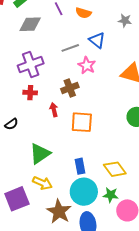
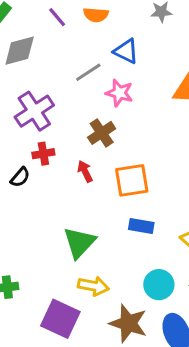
black semicircle: (11, 124) -> (20, 177), moved
blue rectangle: (80, 166) -> (141, 226), moved, turned -56
cyan circle: (84, 192) -> (159, 285), size x0.7
purple square: (17, 199) -> (60, 319), turned -30

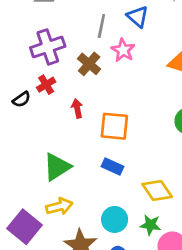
gray line: (88, 72) -> (101, 26), turned -60
brown cross: (102, 133) -> (89, 64), moved, turned -30
red cross: (43, 154) -> (46, 85), turned -36
yellow arrow: (93, 286) -> (59, 206), turned -40

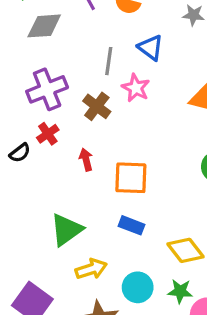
yellow arrow: (59, 206) -> (91, 269), moved

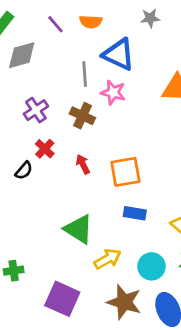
blue triangle: (151, 48) -> (119, 54), size x1.4
purple cross: (47, 89) -> (36, 110), size x0.7
green triangle: (66, 230) -> (79, 229), turned -40

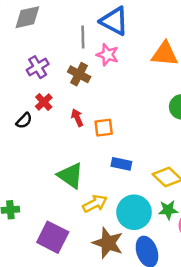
orange square: (125, 172) -> (104, 128), moved, size x0.7
cyan circle: (152, 266) -> (134, 212), size x1.4

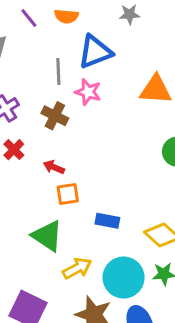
blue triangle: (114, 21) -> (95, 52), turned -48
red arrow: (77, 118) -> (54, 167), turned -42
orange square: (104, 128) -> (68, 194), moved

